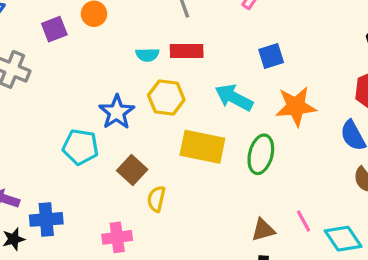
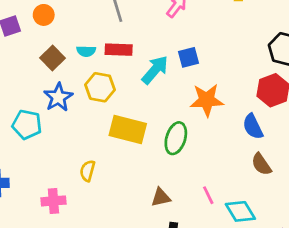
cyan arrow: (234, 98) -> (155, 70), moved, turned 100
brown square: (132, 170) -> (52, 58), moved
brown triangle: (263, 230) -> (161, 197), moved

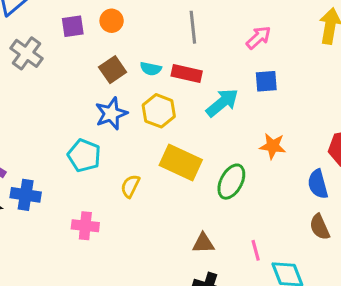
blue square: (188, 57) -> (266, 81), moved
orange star: (207, 100) -> (273, 146), size x0.7
cyan pentagon: (27, 125) -> (84, 156), moved
yellow semicircle: (87, 171) -> (130, 186), moved

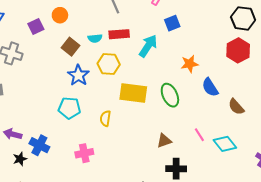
green ellipse: (231, 182) -> (170, 95), turned -35
blue semicircle: (318, 184) -> (210, 87), moved
blue cross: (26, 195) -> (39, 145), turned 36

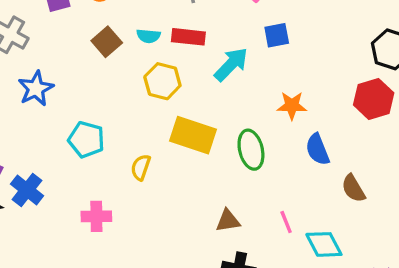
blue star: (78, 75) -> (36, 89), moved

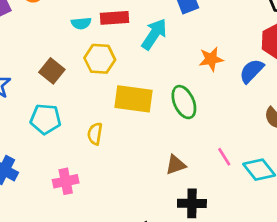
brown square: (107, 42) -> (52, 71), moved
blue semicircle: (318, 149) -> (252, 71), moved, turned 76

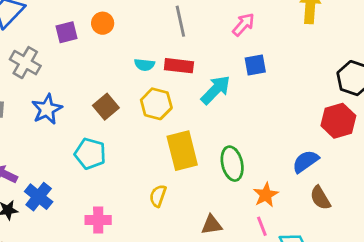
orange star: (211, 59) -> (266, 195), moved, turned -30
blue semicircle: (252, 71) -> (306, 161), moved
yellow rectangle: (133, 99) -> (182, 151), turned 57
yellow semicircle: (95, 134) -> (158, 196), moved

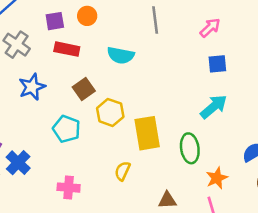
cyan semicircle: (145, 65) -> (121, 55), size x1.5
red rectangle: (179, 66) -> (67, 49), moved
cyan arrow: (216, 90) -> (214, 107), moved
yellow hexagon: (156, 104) -> (110, 112), moved

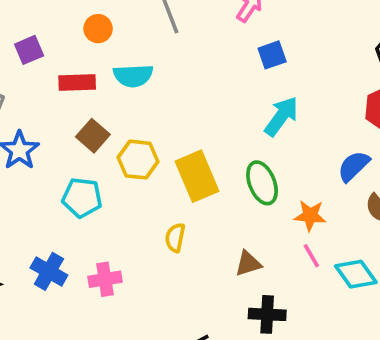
orange circle: (87, 16) -> (98, 29), moved
red rectangle: (67, 49) -> (77, 83), moved
blue cross: (18, 163) -> (49, 271), moved
orange star: (217, 178) -> (310, 216), turned -30

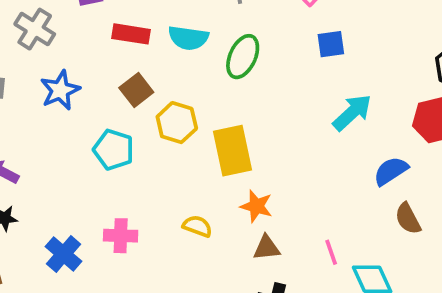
cyan arrow: (281, 116) -> (352, 113), moved
green ellipse: (262, 183) -> (243, 57), moved, turned 36
orange star: (310, 216) -> (256, 206), moved
yellow semicircle: (175, 238) -> (197, 226), moved, turned 88
blue cross: (49, 271) -> (64, 254), moved

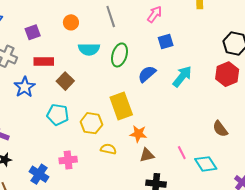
red rectangle: (131, 34) -> (44, 62), moved
yellow hexagon: (177, 123) -> (91, 123), moved
blue semicircle: (391, 171) -> (147, 74), moved

